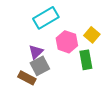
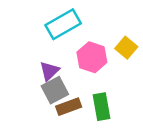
green rectangle: (86, 60) -> (102, 107), moved
brown rectangle: (27, 78) -> (69, 107), moved, turned -48

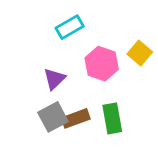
cyan rectangle: (63, 24) -> (70, 27), size x0.7
gray square: (55, 90) -> (53, 117), moved

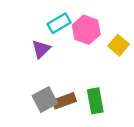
pink hexagon: (102, 64) -> (86, 30), moved
purple triangle: (54, 79) -> (41, 49), moved

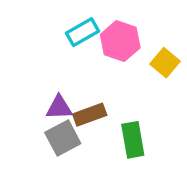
purple triangle: (41, 49) -> (59, 107), moved, turned 42
brown rectangle: (64, 101) -> (90, 115), moved

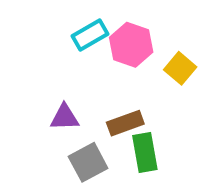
brown rectangle: (90, 115) -> (125, 123), moved
gray square: (63, 138) -> (88, 162), moved

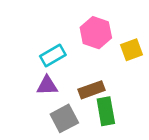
cyan rectangle: (90, 35) -> (53, 55), moved
yellow square: (180, 68) -> (132, 50), turned 30

